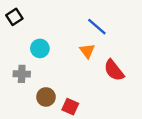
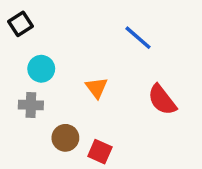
cyan circle: (40, 48) -> (41, 69), moved
orange triangle: (87, 51) -> (96, 88), moved

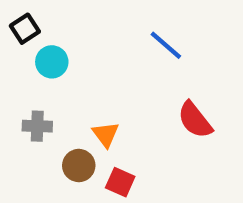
cyan circle: (41, 69) -> (52, 62), moved
orange triangle: (96, 88) -> (106, 134), moved

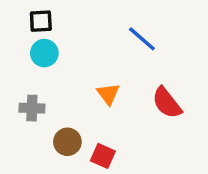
black square: (25, 29) -> (41, 21), moved, turned 30
orange triangle: (106, 134) -> (108, 94), moved

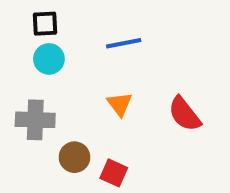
blue line: (142, 39) -> (124, 43), moved, turned -52
gray cross: (32, 108) -> (35, 120), size x1.4

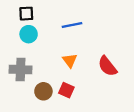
red square: (114, 173) -> (66, 90), moved

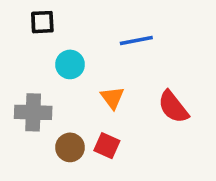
blue line: (72, 25) -> (136, 41), moved
cyan circle: (29, 34) -> (70, 64), moved

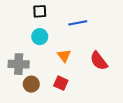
black square: (42, 22) -> (40, 11), moved
brown circle: (70, 147) -> (31, 84), moved

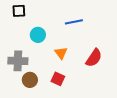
black square: (40, 11) -> (19, 11), moved
red semicircle: (99, 61) -> (94, 58), turned -108

